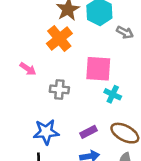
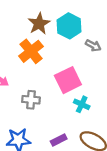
pink square: (98, 69) -> (68, 80), turned -30

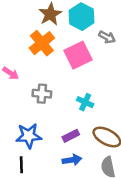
pink square: (68, 80) -> (78, 55), moved
cyan cross: (82, 104) -> (85, 102), moved

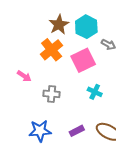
cyan cross: (85, 102) -> (95, 92), moved

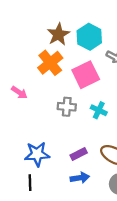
gray cross: (52, 94) -> (67, 107), moved

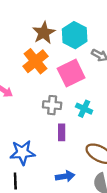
purple rectangle: (79, 154) -> (62, 132), moved, turned -63

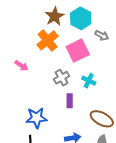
gray cross: (52, 105) -> (62, 78), turned -35

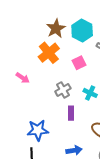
pink square: (78, 51) -> (79, 63), size x0.6

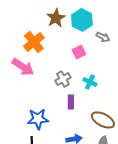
orange cross: (49, 53) -> (34, 42), moved
pink arrow: (23, 78) -> (23, 67), size x1.6

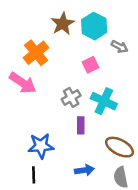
cyan cross: (90, 82) -> (104, 101), size x1.5

